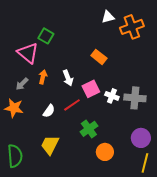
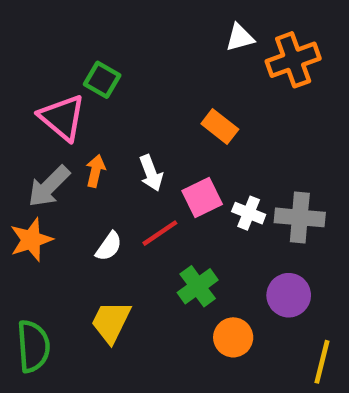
gray arrow: (22, 84) -> (49, 186), size x1.5
orange star: (14, 108) -> (31, 240), turned -30
purple circle: (141, 138) -> (289, 295), moved

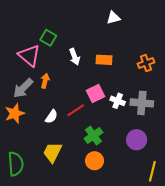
orange cross: (293, 60) -> (146, 63), moved, size x0.7
orange rectangle: (220, 126) -> (104, 60), turned -35
white arrow: (151, 173) -> (75, 57), moved
orange circle: (233, 337) -> (95, 161), moved

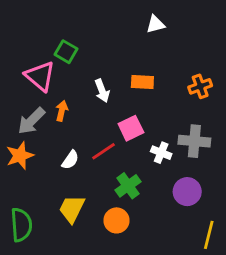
white arrow: (75, 57) -> (102, 91), moved
white cross: (118, 101) -> (161, 153), moved
orange circle: (95, 161) -> (116, 220), moved

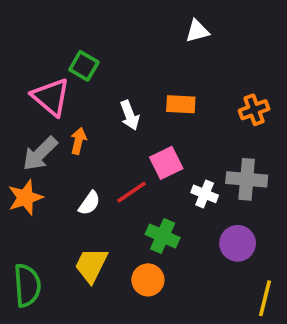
green cross: (128, 186) -> (163, 236), turned -30

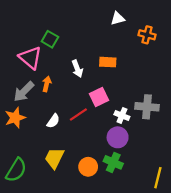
orange cross: (254, 110) -> (147, 35), moved, turned 35
green cross: (163, 236) -> (113, 162), moved
purple circle: (238, 243) -> (118, 137), moved
green semicircle: (27, 285) -> (16, 170), turned 35

